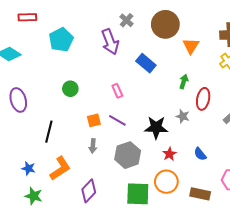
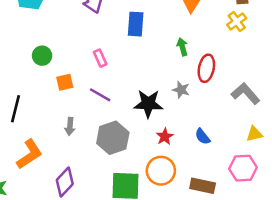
blue rectangle: (146, 63) -> (136, 24), turned 54
green arrow: (184, 82) -> (182, 47), turned -32
orange square: (94, 120) -> (65, 82), moved

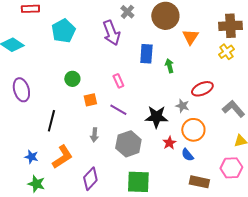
green arrow: (182, 47) -> (169, 66), moved
red ellipse: (206, 68) -> (202, 89), turned 55
blue semicircle: (203, 137) -> (187, 155), moved
orange circle: (161, 171) -> (193, 130), moved

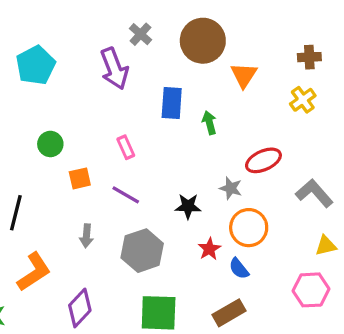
brown cross: (230, 26) -> (309, 57), size x0.6
black star: (156, 117) -> (188, 206), size x0.7
brown rectangle: (199, 182) -> (229, 313), moved, turned -42

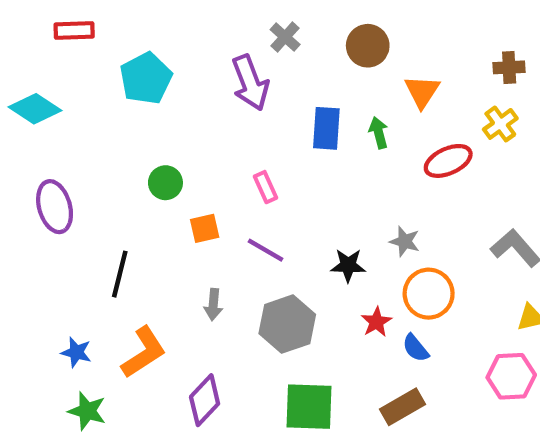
brown circle: (203, 41) -> (368, 46), size x0.7
green arrow: (209, 123) -> (379, 133), moved
red ellipse: (263, 160) -> (448, 161), moved

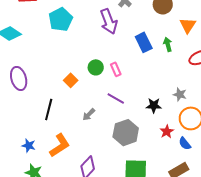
blue rectangle: (326, 128) -> (144, 42), turned -30
green circle: (165, 183) -> (96, 67), moved
orange square: (205, 228) -> (71, 80), moved, turned -32
gray arrow: (213, 304) -> (89, 114), moved, turned 40

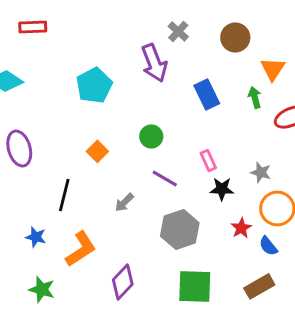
cyan pentagon: (61, 19) -> (94, 85), moved
green arrow: (168, 44) -> (255, 97), moved
green circle: (96, 67) -> (151, 136), moved
pink rectangle: (116, 69) -> (208, 160), moved
blue star: (29, 146) -> (36, 237), moved

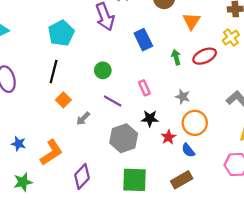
green arrow: (255, 97) -> (176, 57), moved
orange square: (97, 151) -> (63, 100), moved
black star: (222, 189) -> (150, 119), moved
black line: (64, 195) -> (54, 71), moved
green star: (42, 289) -> (23, 182), turned -30

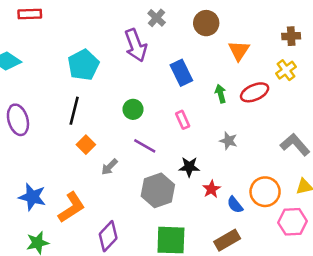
pink rectangle: (144, 88) -> (183, 120), moved
orange circle: (195, 123) -> (265, 192), moved
blue star: (18, 144) -> (32, 197), size x1.5

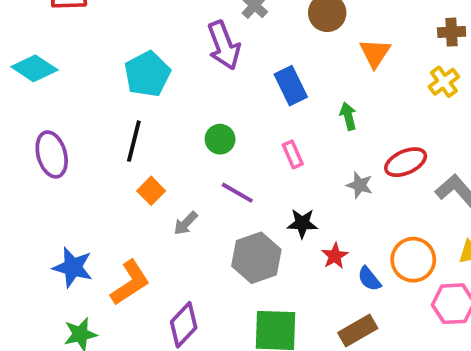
red ellipse: (255, 92) -> (406, 162), moved

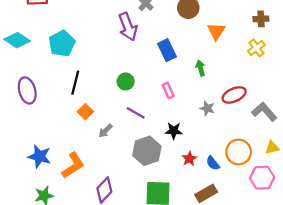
cyan pentagon: (147, 74) -> (62, 43), moved
red star: (335, 256) -> (189, 159), moved

